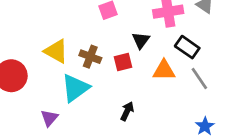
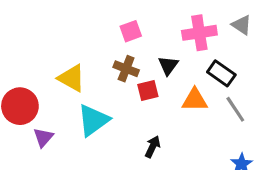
brown cross: (90, 57) -> (126, 69), moved
purple triangle: (49, 118) -> (43, 137), moved

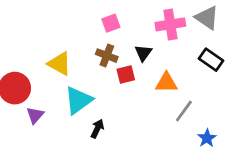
gray triangle: (242, 25) -> (207, 18), size x1.4
black rectangle: (221, 73) -> (211, 60), moved
gray line: (235, 109) -> (184, 111), moved, turned 70
black arrow: (153, 147) -> (97, 129), moved

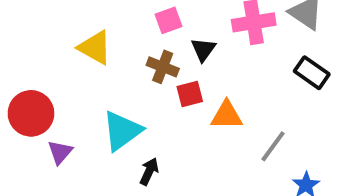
black triangle: (143, 53) -> (203, 49), moved
yellow triangle: (59, 64) -> (95, 48), moved
orange triangle: (166, 83) -> (227, 115), moved

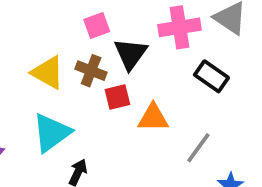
yellow triangle: (95, 48) -> (48, 73), moved
black triangle: (203, 49) -> (131, 54), size x1.4
black rectangle: (312, 73) -> (211, 76), moved

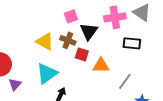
black rectangle: (211, 76) -> (132, 43), turned -30
red square: (117, 97) -> (82, 54), turned 32

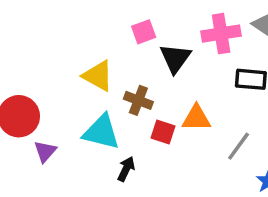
brown cross: (68, 40) -> (138, 100), moved
red square: (82, 54) -> (163, 132), moved
cyan triangle: (47, 73) -> (101, 132), turned 50

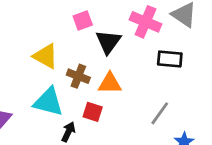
pink cross: (221, 34) -> (145, 22), turned 32
orange triangle: (196, 118) -> (110, 83), moved
red square: (163, 132) -> (93, 112), moved

